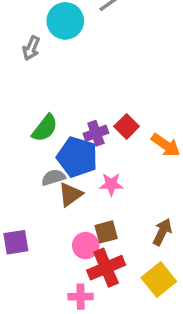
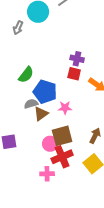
red square: (127, 126) -> (74, 74), turned -32
purple cross: (96, 133) -> (77, 59), moved, turned 32
brown square: (106, 232) -> (62, 136), size x1.5

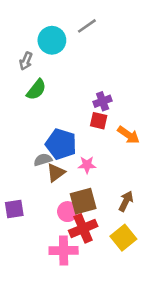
purple cross: (77, 59) -> (103, 101), turned -32
green semicircle: (26, 75) -> (36, 90), moved
pink cross: (47, 174) -> (64, 251), size x1.5

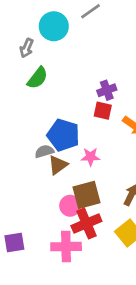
purple square: (14, 209) -> (14, 242), moved

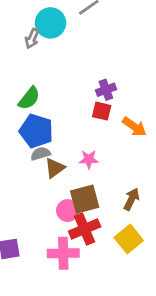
gray arrow: (27, 48) -> (32, 39), moved
green semicircle: (37, 78) -> (29, 98), moved
blue pentagon: (63, 135) -> (36, 131), moved

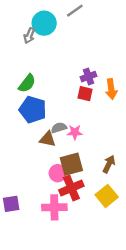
orange arrow: (134, 127) -> (111, 89), moved, turned 48
gray semicircle: (40, 154) -> (59, 128), moved
brown triangle: (55, 168) -> (48, 139), turned 48

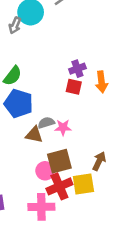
yellow square: (107, 196) -> (83, 184), moved, turned 30

